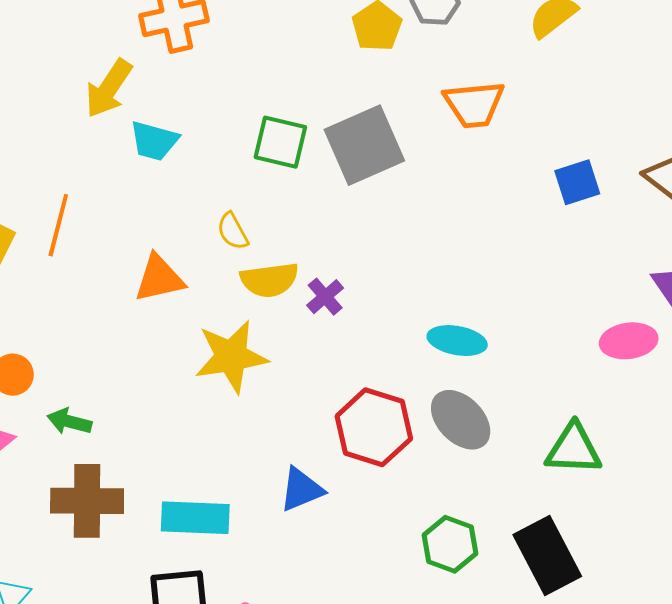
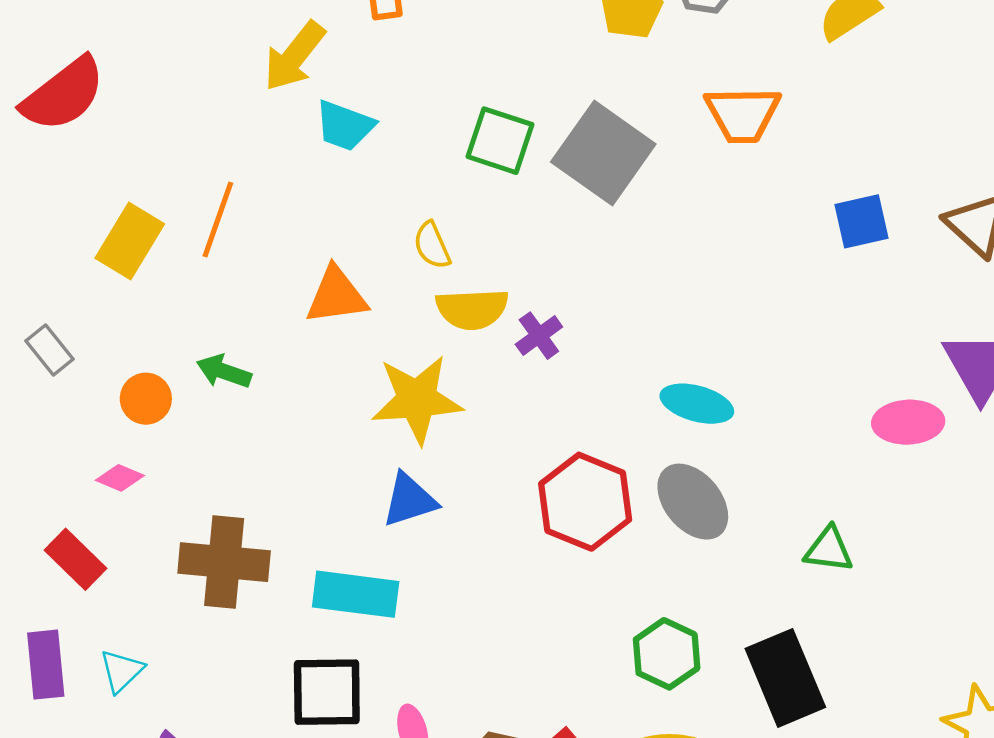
gray square: (364, 145) -> (603, 153), turned -36
green arrow: (69, 422) -> (224, 371), moved
green triangle: (573, 449) -> (829, 550), size x0.7
blue triangle: (301, 489) -> (409, 500), moved

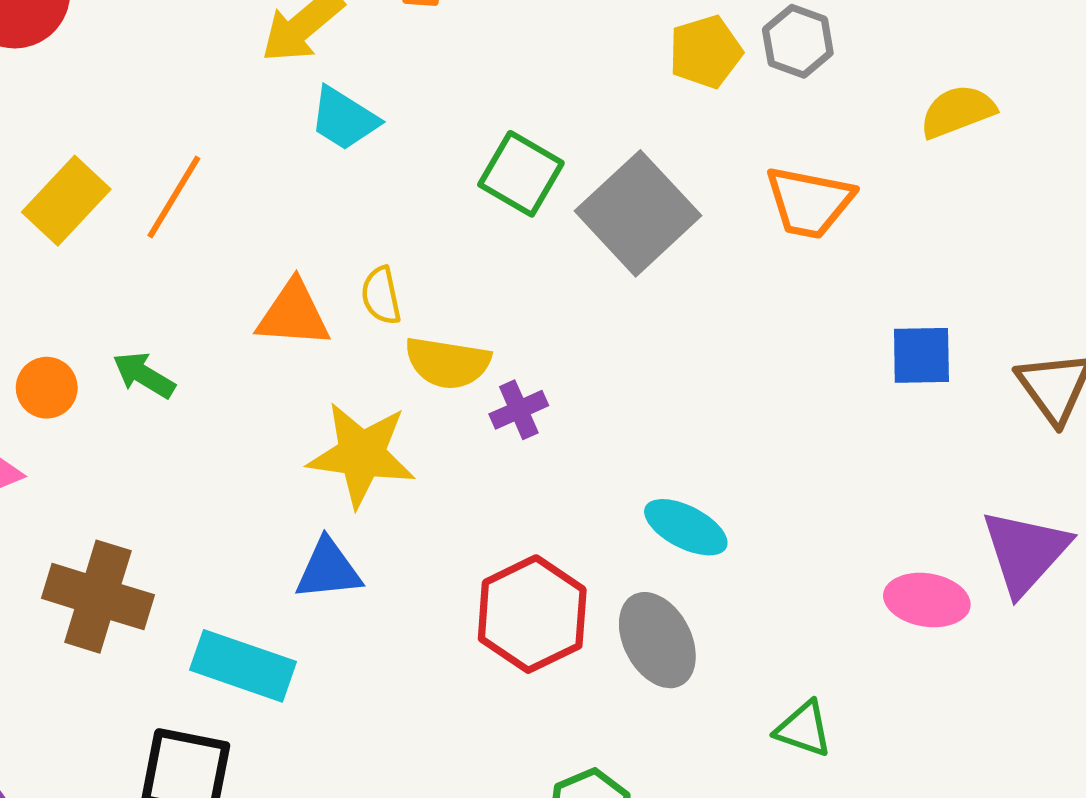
yellow semicircle: (432, 245) -> (381, 296), moved

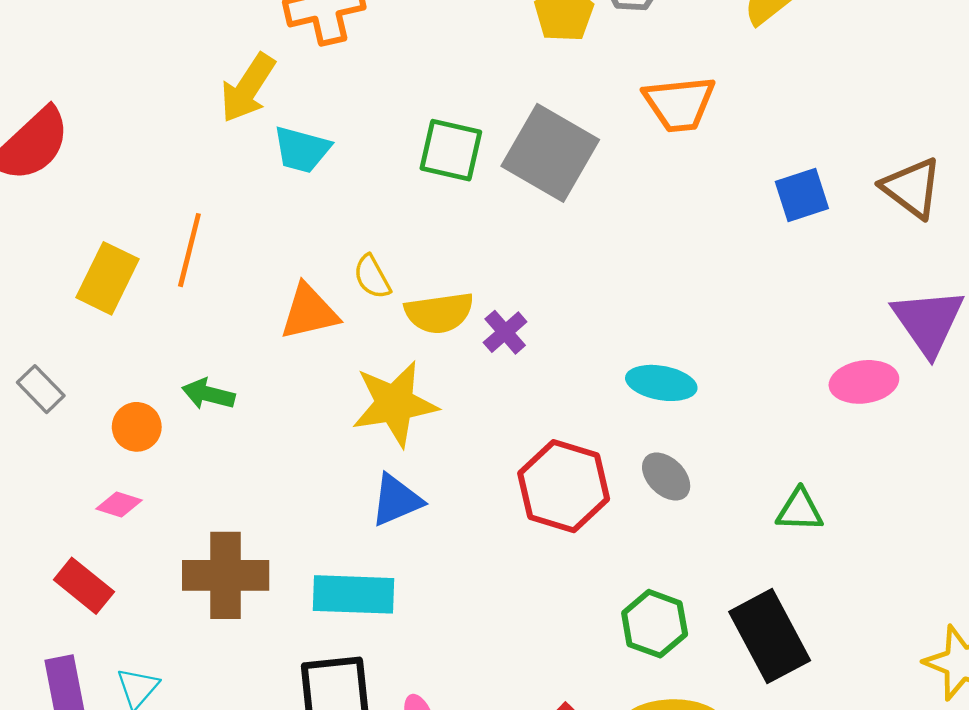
gray ellipse: (657, 640) -> (666, 477), size x0.7

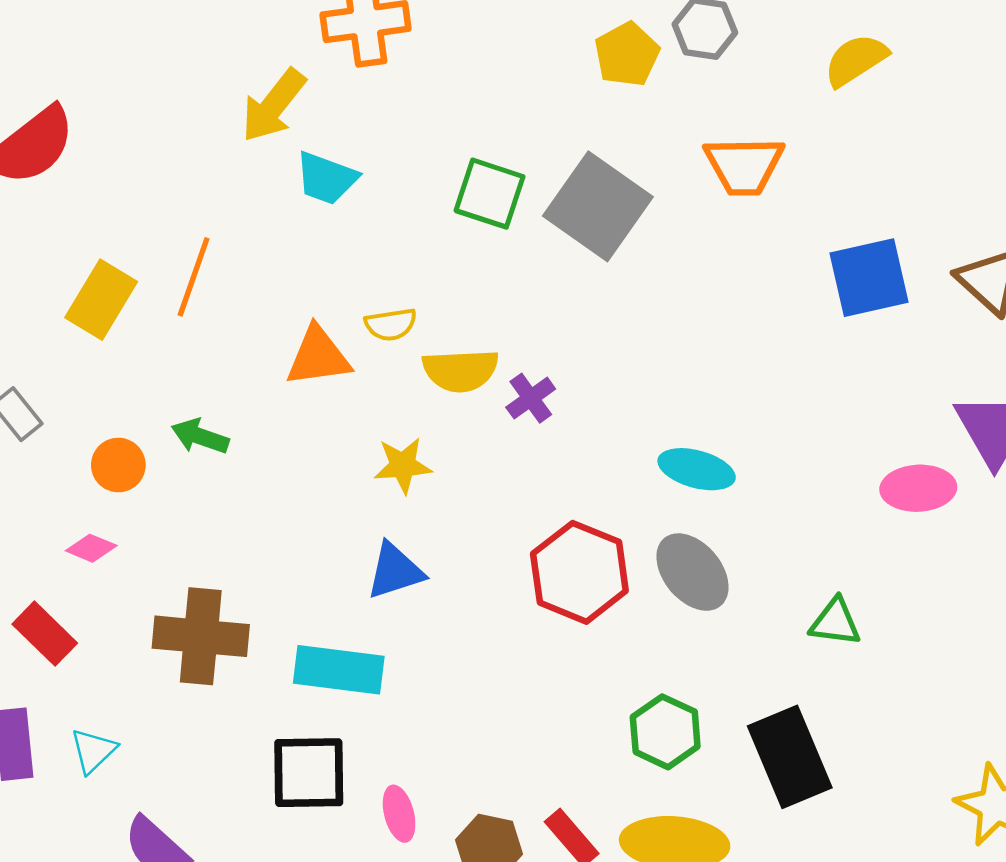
blue square: (802, 195) -> (869, 278), size x1.4
yellow semicircle: (372, 277) -> (391, 324), turned -75
yellow star: (395, 404) -> (403, 465), size x0.6
gray ellipse: (666, 477) -> (692, 572), size x1.4

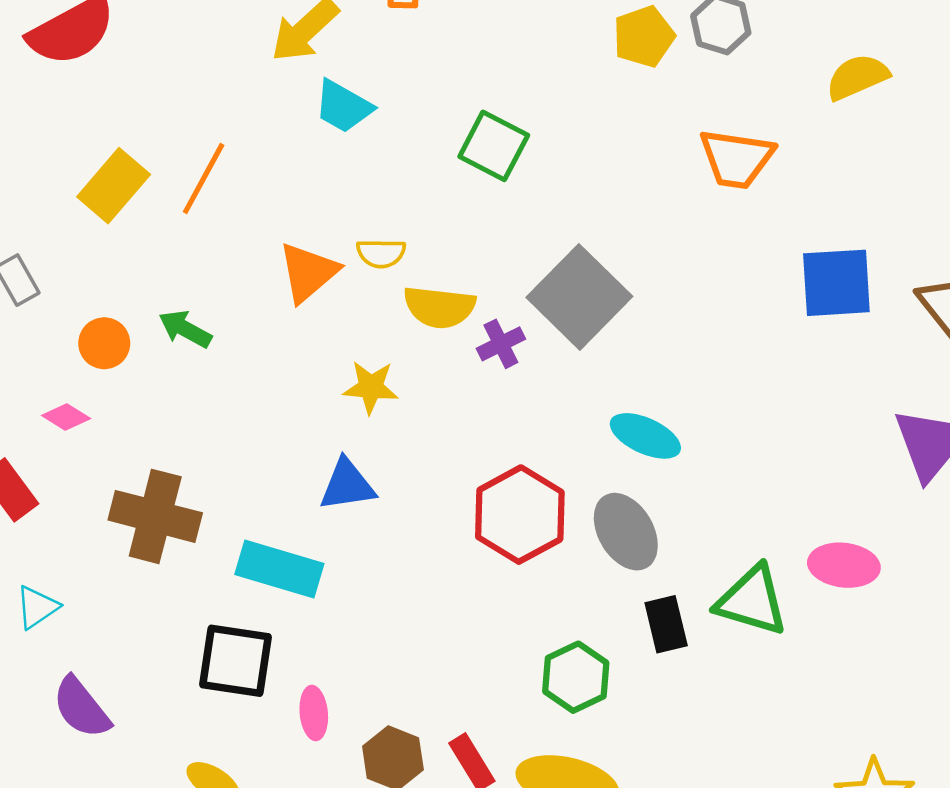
gray square: (598, 206) -> (579, 297), moved
orange triangle: (318, 357) -> (308, 272), turned -42
pink ellipse: (918, 488) -> (844, 565), moved
green triangle: (835, 622) -> (752, 601), size x1.5
black rectangle: (790, 757) -> (666, 624), moved, size x0.6

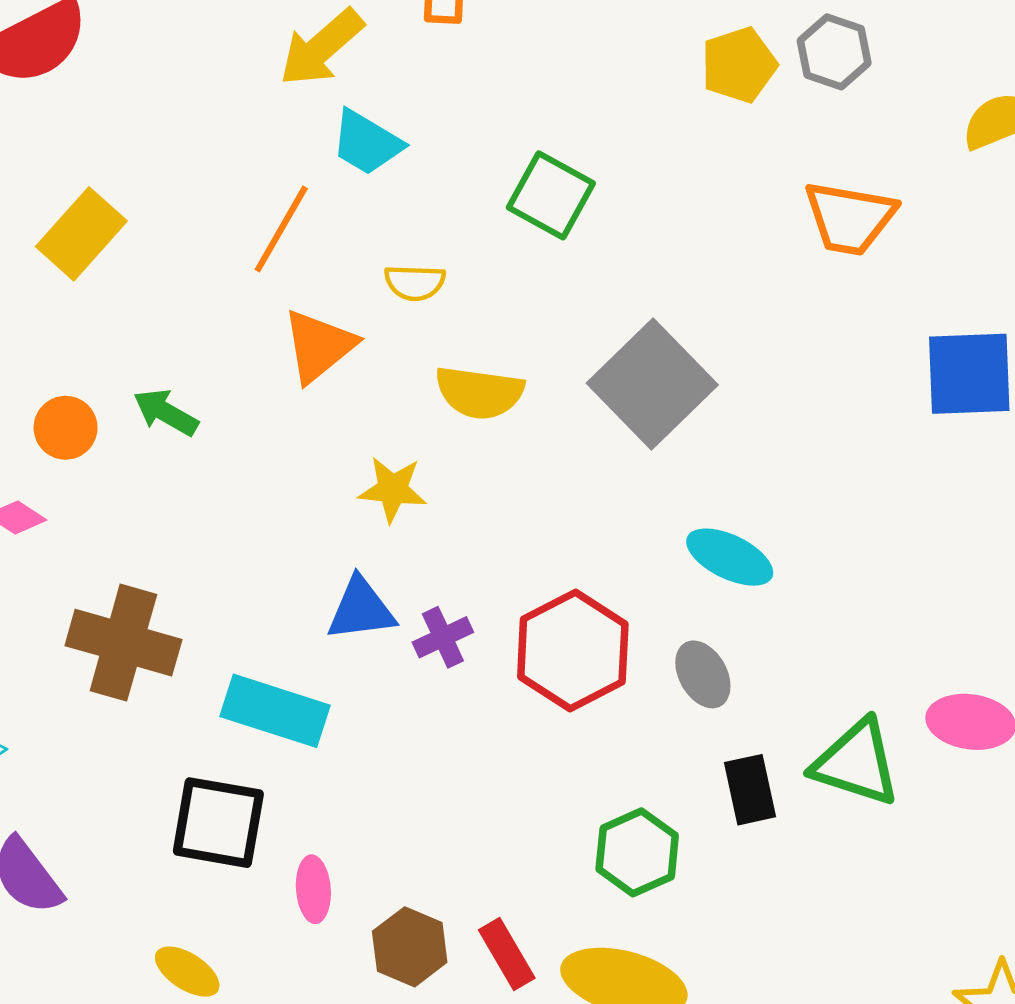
orange line: (204, 179) -> (281, 229), moved
yellow semicircle: (381, 253) -> (415, 283), moved
purple cross: (501, 344) -> (443, 637), moved
gray ellipse: (626, 532) -> (703, 674), size x0.7

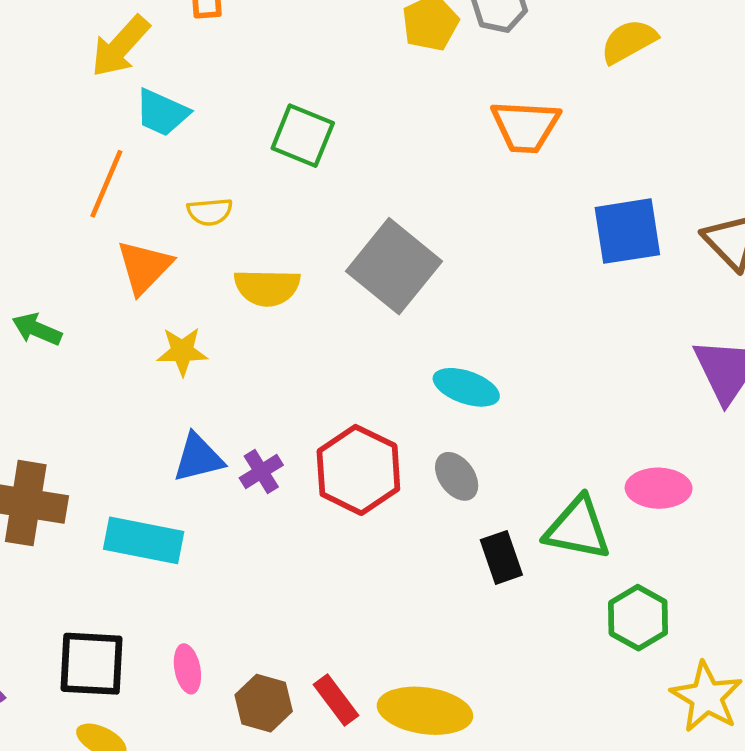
yellow star: (393, 489) -> (182, 351), moved
black square: (218, 823) -> (91, 664), moved
green hexagon: (637, 852) -> (638, 618), moved

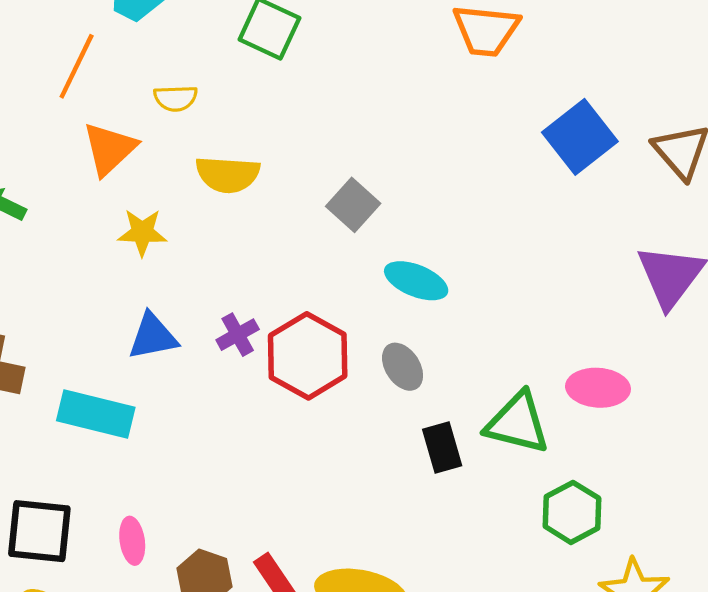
blue square: (627, 231) -> (580, 137), turned -32
gray square: (394, 266) -> (353, 205), moved, size x0.6
purple cross: (261, 471) -> (238, 335), moved

